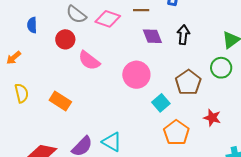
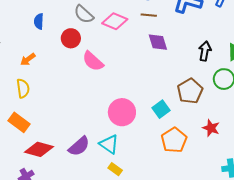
black arrow: (183, 35) -> (205, 51), moved
orange arrow: (14, 58) -> (28, 59), moved
pink circle: (136, 75) -> (122, 112), moved
orange rectangle: (60, 101) -> (19, 122), moved

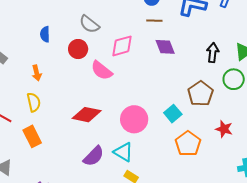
pink diamond: (115, 21) -> (122, 46), moved, turned -35
orange arrow: (28, 59) -> (37, 73), turned -63
orange rectangle: (19, 122) -> (32, 136), turned 30
red diamond: (39, 149) -> (87, 115), moved

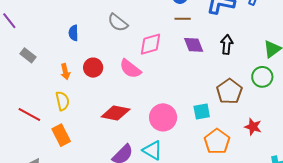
red circle: (78, 49) -> (93, 68), moved
black arrow: (213, 53) -> (227, 44), moved
cyan square: (173, 114) -> (202, 112), turned 30

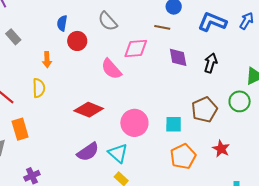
brown line: (183, 19) -> (162, 27), moved
red circle: (93, 68) -> (77, 41), moved
orange rectangle: (61, 135) -> (20, 129), moved

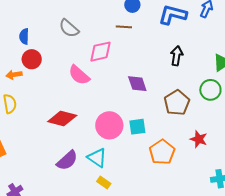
red circle: (77, 41) -> (32, 59), moved
purple diamond: (178, 57) -> (137, 84), moved
orange arrow: (47, 60) -> (14, 75), turned 91
cyan square: (174, 124) -> (137, 127), moved

